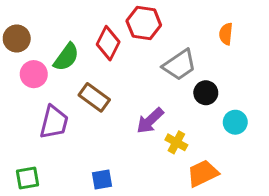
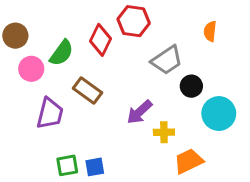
cyan circle: (235, 122) -> (219, 114), size x1.5
yellow cross: (176, 142) -> (164, 132), turned -30
green square: (28, 178) -> (67, 165), moved

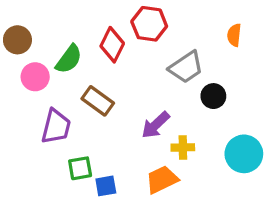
cyan circle: (219, 114) -> (244, 154), moved
orange trapezoid: (188, 161) -> (162, 180), moved
green square: (67, 165) -> (80, 168), moved

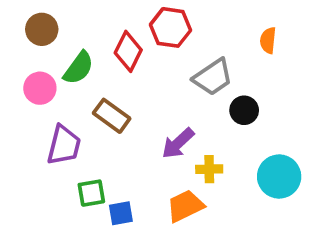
brown circle: (17, 40) -> (42, 29), moved

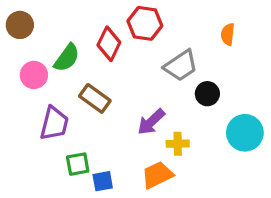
brown circle: (42, 29) -> (20, 25), moved
cyan circle: (279, 176) -> (245, 133), moved

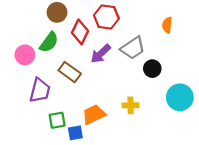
brown circle: (20, 25) -> (57, 12), moved
purple arrow: (151, 122) -> (101, 54), moved
orange trapezoid: (157, 175) -> (94, 115), moved

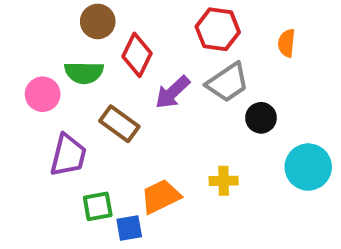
red hexagon: (106, 17) -> (218, 29), moved
green semicircle: (49, 42) -> (84, 73), turned 55

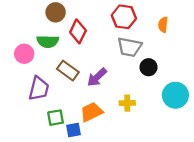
gray trapezoid: (228, 82) -> (129, 47), turned 45
purple arrow: (172, 92) -> (97, 77), moved

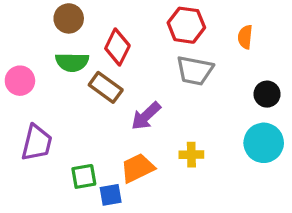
brown circle: (56, 12) -> (69, 18), moved
pink circle: (24, 54) -> (20, 81), moved
black circle: (149, 67) -> (267, 94), moved
brown rectangle: (68, 71) -> (106, 87), moved
purple trapezoid: (39, 88) -> (37, 143), moved

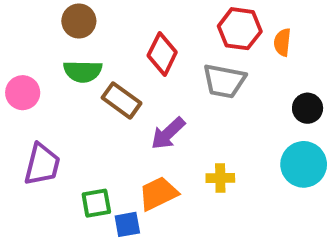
red hexagon: (186, 25) -> (240, 29), moved
red diamond: (117, 47) -> (162, 54), moved

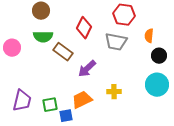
orange semicircle: (282, 42) -> (149, 36), moved
purple trapezoid: (42, 164) -> (22, 101), moved

